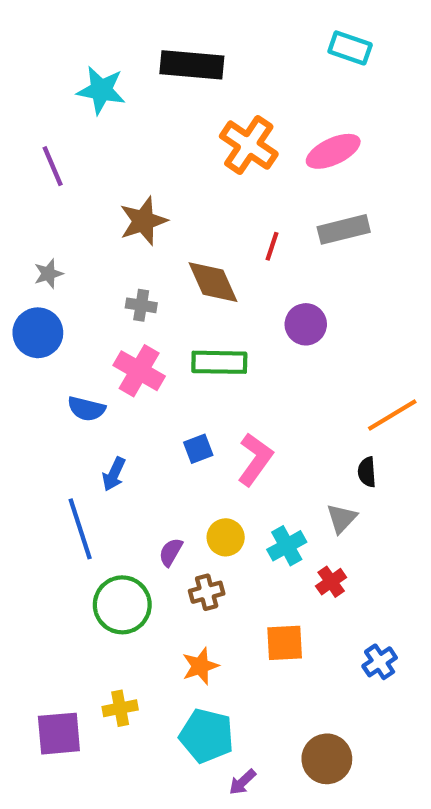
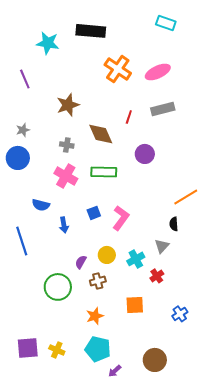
blue semicircle: (86, 409) -> (41, 205), moved
blue arrow: (114, 474) -> (64, 225), moved, turned -35
blue line: (80, 529) -> (22, 241), moved
yellow cross: (120, 708) -> (57, 350), moved, turned 35

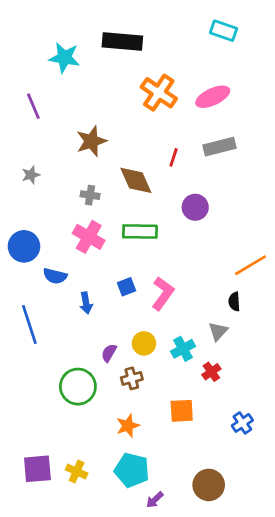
blue circle: (18, 158) -> (24, 246), moved

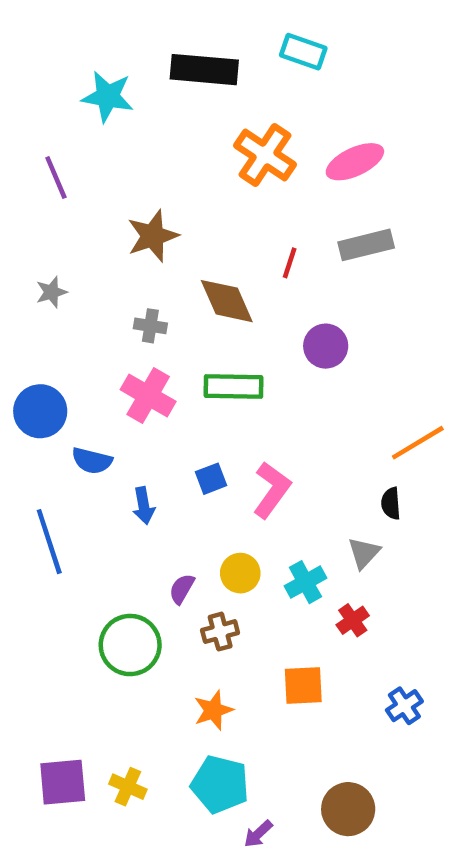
cyan rectangle: (223, 31) -> (303, 52), moved

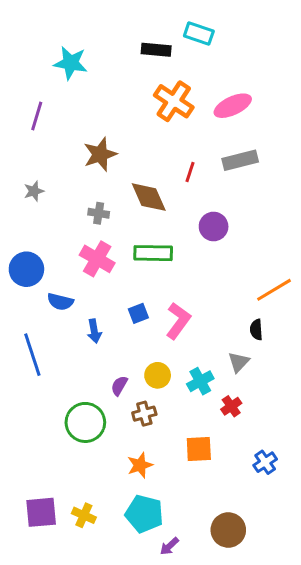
black rectangle: (204, 70) -> (156, 50), moved, size x0.7
purple line: (56, 177) -> (37, 116), turned 40

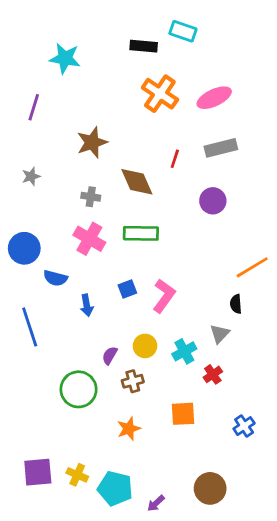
purple circle: (214, 226) -> (213, 201), moved
cyan pentagon: (144, 514) -> (115, 488), moved

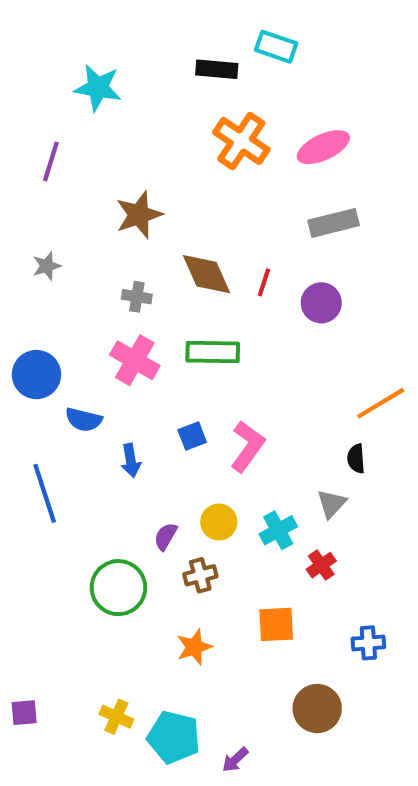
red line: (175, 159) -> (264, 282), moved
blue cross: (244, 426) -> (368, 643), turned 30
purple square: (38, 472) -> (24, 713), moved, size x0.6
brown circle: (210, 488) -> (317, 708), moved

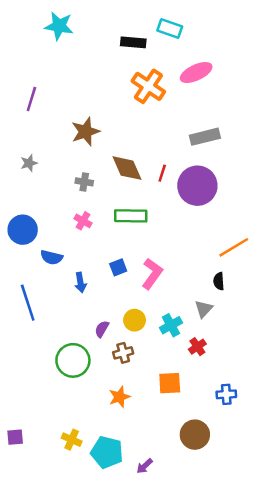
cyan star: (98, 88) -> (59, 26), moved
pink ellipse: (323, 147) -> (196, 73), moved
purple circle: (321, 303) -> (197, 186), size x1.6
pink cross: (135, 360) -> (83, 221), size x0.6

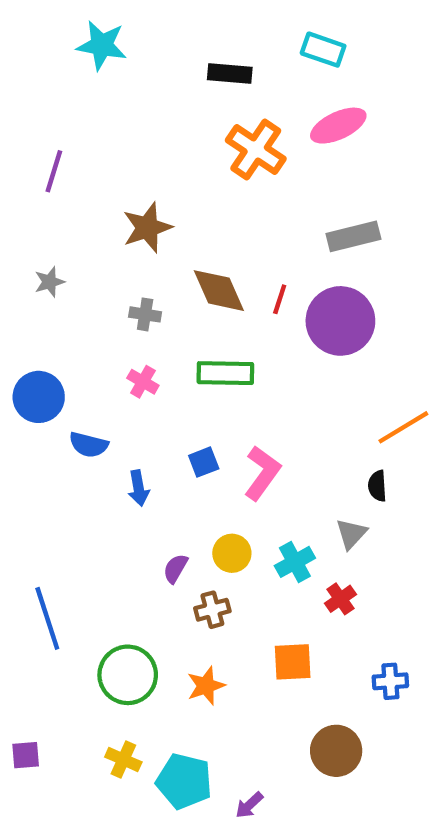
cyan rectangle: (170, 29) -> (323, 50), moved
blue line: (28, 303) -> (47, 618), moved
green circle: (73, 360) -> (128, 675), moved

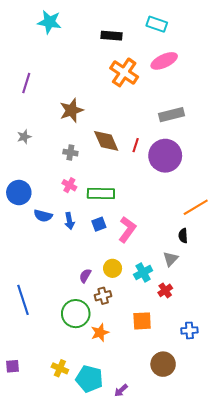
green rectangle: (225, 373) -> (101, 194), moved
blue arrow: (139, 488) -> (69, 221), moved
green circle: (128, 675) -> (76, 314), moved

